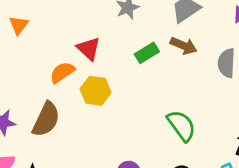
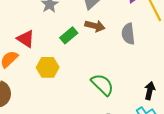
yellow hexagon: (96, 91) -> (48, 67), moved

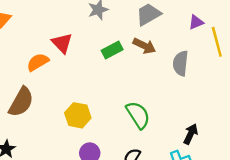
yellow hexagon: (48, 67) -> (78, 115), moved

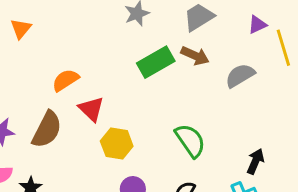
red triangle: (62, 43) -> (91, 109), moved
green rectangle: (112, 50) -> (156, 62), size x1.4
gray semicircle: (181, 63) -> (240, 76), turned 55

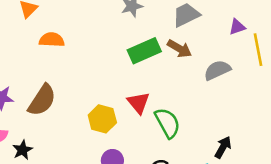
orange semicircle: (65, 80) -> (52, 40), moved, turned 30
red triangle: (91, 109) -> (138, 103), moved

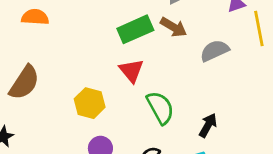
red triangle: (138, 103) -> (131, 71), moved
black arrow: (223, 147) -> (208, 125), moved

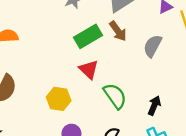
brown arrow: (174, 27) -> (118, 31), turned 30
gray semicircle: (215, 51) -> (153, 46), turned -30

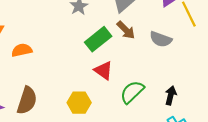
gray semicircle: (153, 46) -> (161, 39), turned -90
green semicircle: (115, 96) -> (132, 92), turned -90

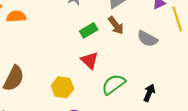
green rectangle: (98, 39) -> (89, 30), size x0.7
orange semicircle: (22, 50) -> (16, 16), moved

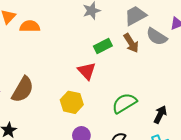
gray semicircle: (147, 39) -> (157, 37), moved
red triangle: (90, 60) -> (87, 71), moved

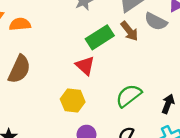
green rectangle: (103, 46) -> (100, 37), size x1.4
brown semicircle: (23, 89) -> (19, 69), moved

